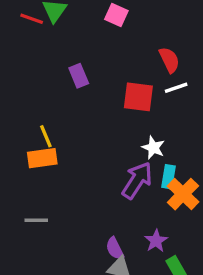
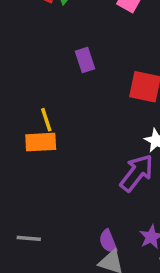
gray line: (36, 220) -> (29, 238), moved

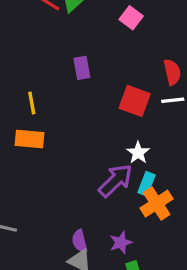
yellow line: (46, 120) -> (32, 103), moved

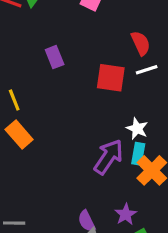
orange rectangle: (29, 139) -> (19, 135), turned 56
white star: (138, 153) -> (137, 129), moved

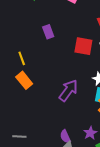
purple arrow: (109, 157) -> (68, 90), moved

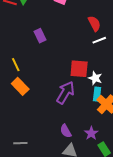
red square: (83, 46) -> (79, 69), moved
purple semicircle: (65, 137) -> (66, 131), moved

